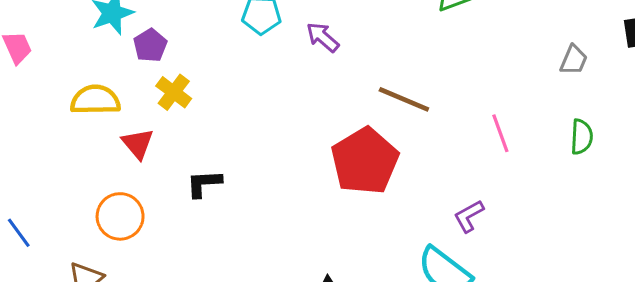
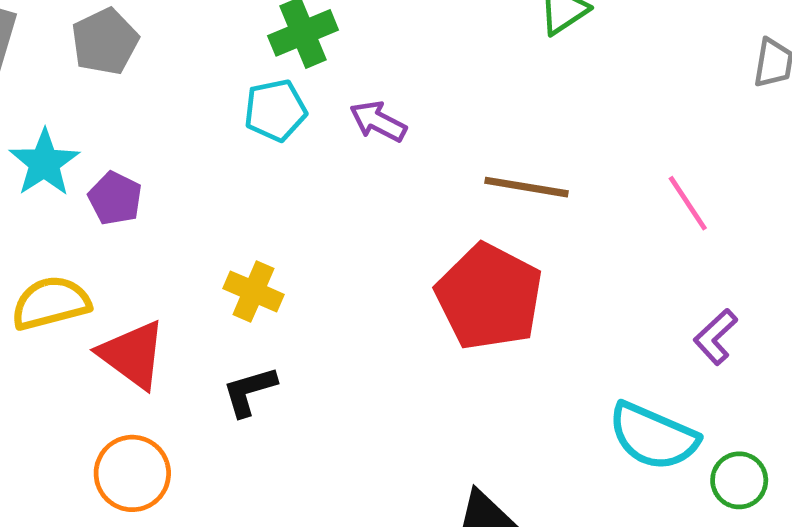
yellow cross: (174, 92) -> (254, 291), moved
red triangle: (138, 144) -> (132, 355), size x1.4
purple L-shape: (469, 216) -> (716, 337), moved

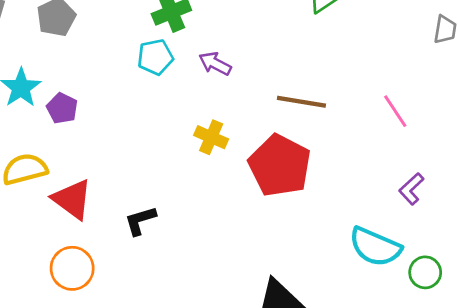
yellow cross: (254, 291) -> (211, 137), moved

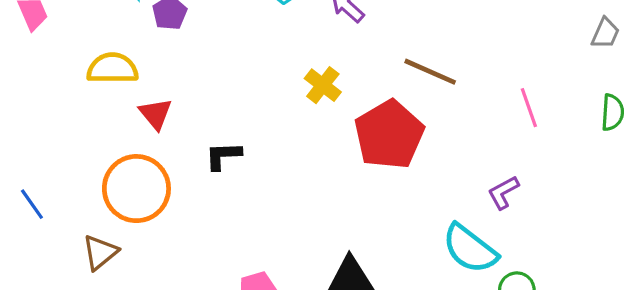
purple L-shape: (411, 189) -> (503, 192), moved
red triangle: (72, 199) -> (156, 114), size x0.7
orange circle: (72, 268) -> (136, 189), size x1.4

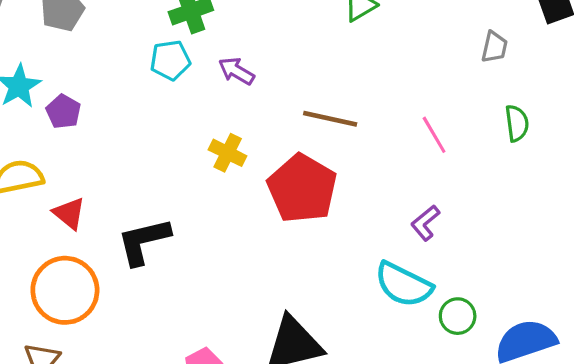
black L-shape: (223, 156) -> (144, 241), size x1.5

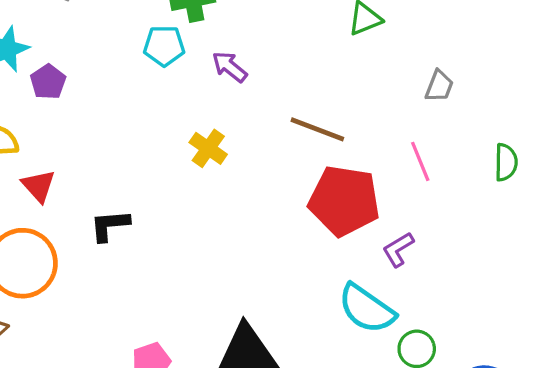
gray trapezoid: (494, 47) -> (439, 86), moved
red pentagon: (302, 188) -> (344, 201), moved, turned -30
black L-shape: (144, 241) -> (110, 225), size x0.7

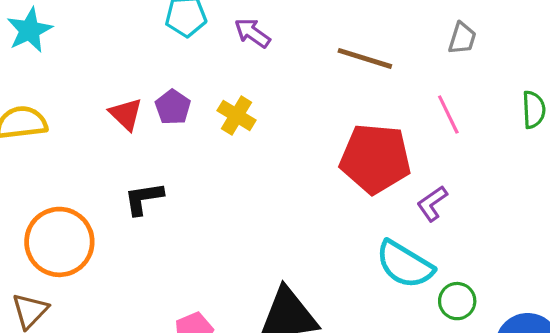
purple pentagon: (48, 82) -> (173, 107), moved
brown line: (317, 129) -> (365, 58), moved
red triangle: (38, 186) -> (126, 114), moved

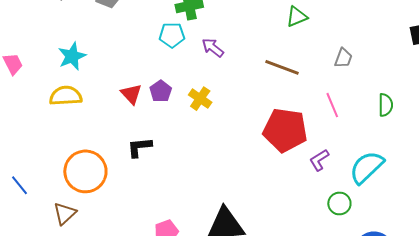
cyan star: (30, 30) -> (72, 56), moved
cyan semicircle: (405, 264) -> (367, 167), moved, turned 102
green circle: (457, 301) -> (339, 203), moved

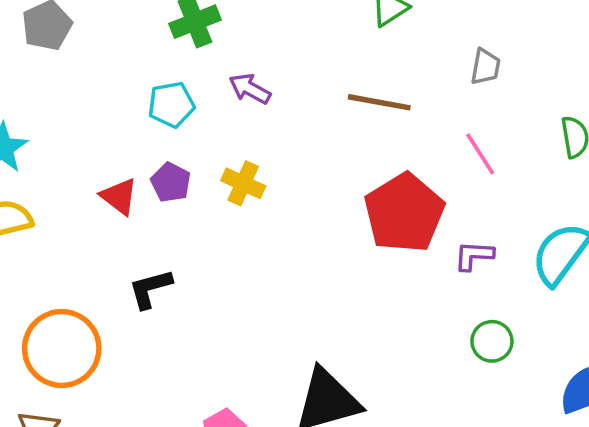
cyan pentagon: (172, 35) -> (171, 105), moved
red pentagon: (285, 130) -> (404, 213), turned -30
purple L-shape: (319, 160) -> (474, 256), turned 45
green circle: (339, 203) -> (492, 341), moved

